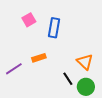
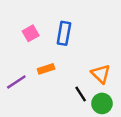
pink square: (29, 20) -> (31, 33), moved

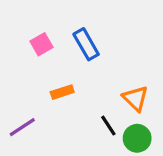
blue rectangle: (64, 33) -> (86, 44), turned -40
purple line: (16, 82) -> (22, 127), moved

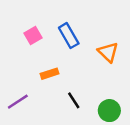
orange triangle: (136, 98) -> (108, 52), moved
black line: (108, 126) -> (74, 100), moved

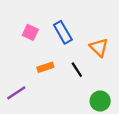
pink square: (33, 36) -> (30, 32), turned -35
black line: (74, 100) -> (77, 70), moved

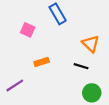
blue rectangle: (63, 32) -> (58, 14), moved
black line: (77, 70) -> (81, 66), moved, turned -40

